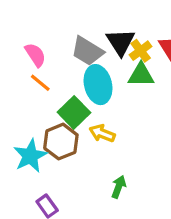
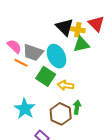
gray trapezoid: (87, 51) -> (33, 52), moved
yellow cross: (141, 51) -> (78, 30), turned -32
brown hexagon: (61, 142) -> (61, 114), moved
green arrow: (119, 187) -> (77, 107), moved

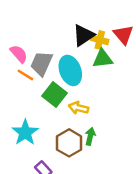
black triangle: (65, 27) -> (83, 35), turned 36
gray trapezoid: (33, 52) -> (41, 63), turned 90

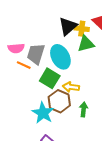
pink semicircle: (19, 54) -> (16, 48), turned 133
cyan star: (25, 132) -> (43, 113), moved
brown hexagon: (69, 143) -> (59, 101), moved

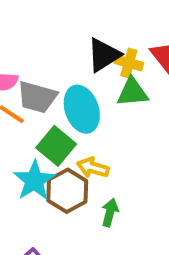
gray trapezoid: (36, 54) -> (37, 97), turned -100
cyan star: (43, 113) -> (34, 181), moved

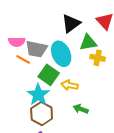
yellow cross: (129, 63) -> (98, 58), moved
brown hexagon: (67, 191) -> (42, 114), moved
green arrow: (110, 213) -> (81, 109), turned -80

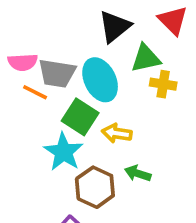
brown hexagon: (42, 114) -> (95, 187), moved

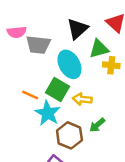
pink semicircle: (23, 62) -> (17, 32), moved
gray trapezoid: (57, 73) -> (38, 45), moved
orange line: (35, 92) -> (30, 95), moved
green arrow: (138, 173) -> (97, 125), turned -56

